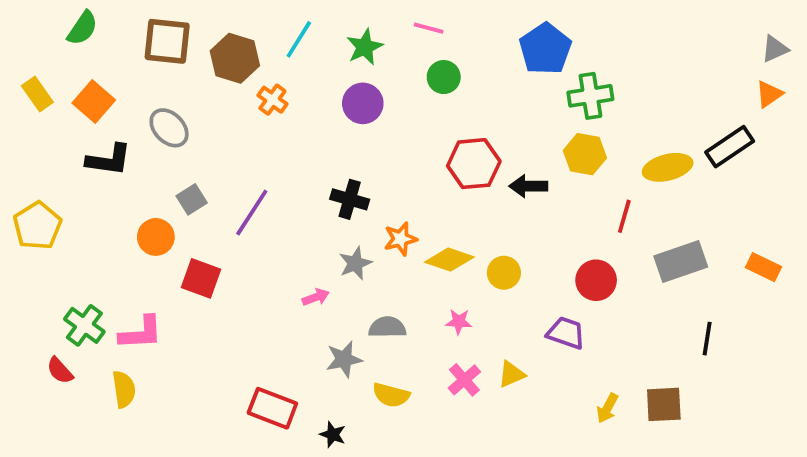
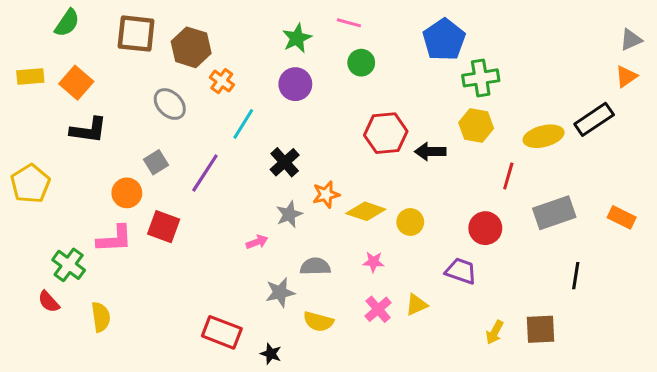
cyan line: (299, 39) -> (243, 124), moved
yellow rectangle: (37, 94) -> (30, 76), turned -60
gray ellipse: (169, 128) -> (170, 104), moved
black cross: (350, 199) -> (285, 162), turned 32
pink L-shape: (141, 333) -> (115, 239), moved

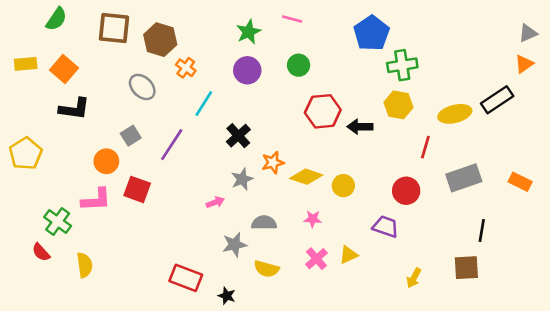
green circle: (361, 63) -> (299, 65), moved
brown square: (540, 329) -> (466, 268), moved

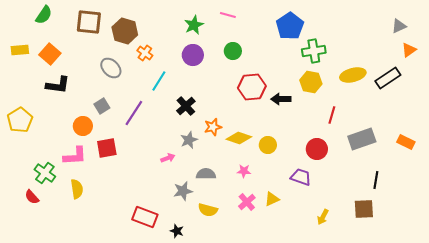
gray triangle: (528, 33) -> (399, 26), moved
yellow ellipse: (455, 114) -> (353, 75), moved
red square: (137, 189) -> (107, 148), turned -30
yellow semicircle: (85, 265) -> (77, 189), moved

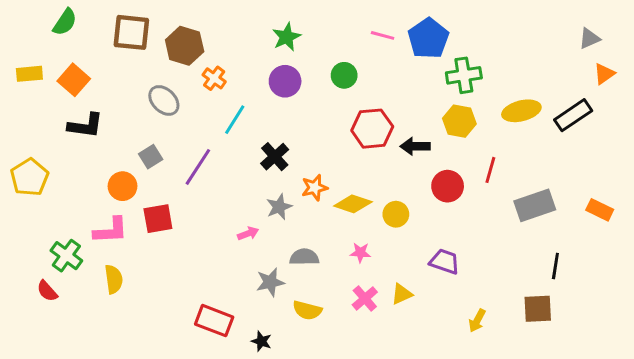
pink line: (228, 15) -> (383, 35), moved
red circle: (317, 149) -> (448, 186), moved

